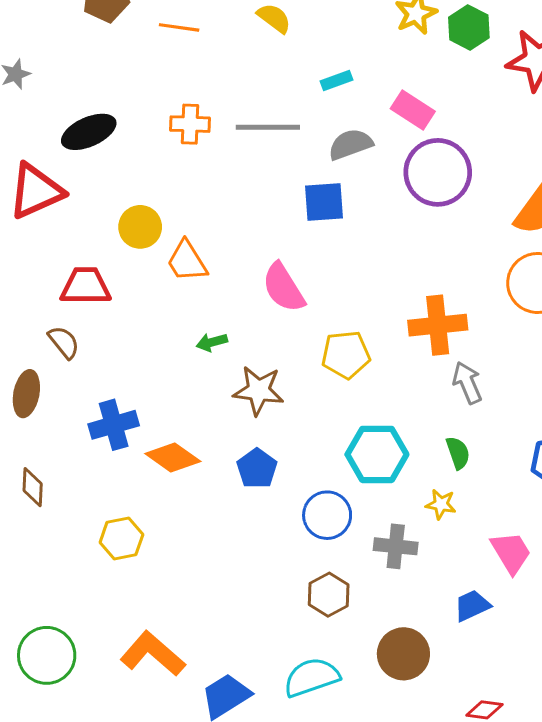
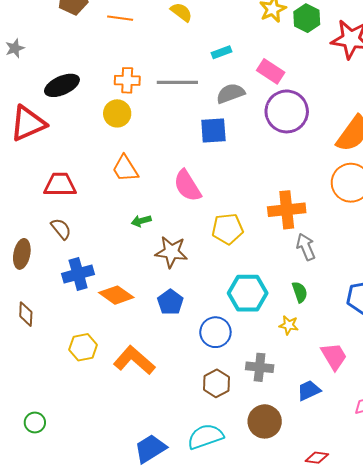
yellow circle: (140, 227) -> (117, 113), moved
brown semicircle: (64, 342) -> (61, 229), moved
gray cross: (396, 546) -> (260, 367), moved
orange L-shape: (153, 654) -> (134, 360), moved
green circle: (47, 655) -> (35, 422), size x0.6

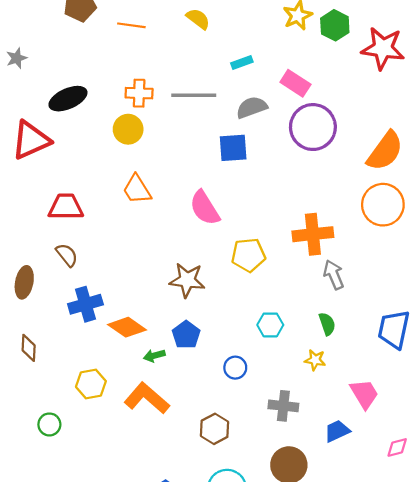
green arrow: (141, 221) -> (154, 356), moved
cyan hexagon: (248, 293) -> (270, 325), size x0.6
blue circle: (215, 332) -> (235, 368), size x0.7
brown hexagon: (216, 383) -> (214, 429), moved
green circle: (35, 422) -> (49, 424), moved

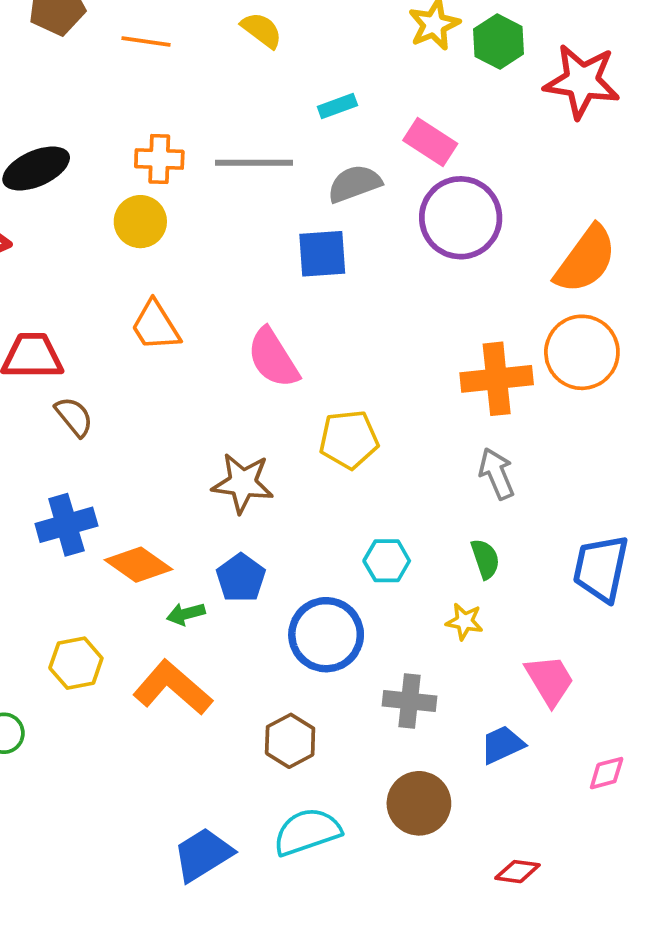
orange cross: (313, 234) -> (497, 379), moved
brown semicircle: (67, 255) -> (74, 417), moved
blue circle: (235, 368) -> (326, 635), size x1.8

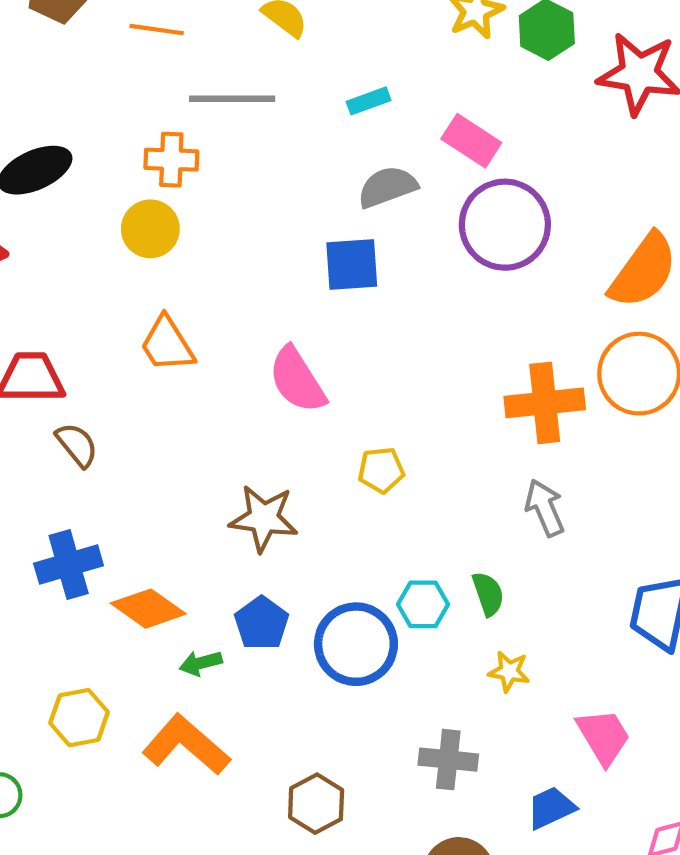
gray line: (254, 163) -> (232, 99), moved
yellow pentagon: (349, 439) -> (381, 470), size x0.7
green semicircle: (485, 559) -> (488, 594), moved
blue circle: (326, 635) -> (356, 644), moved

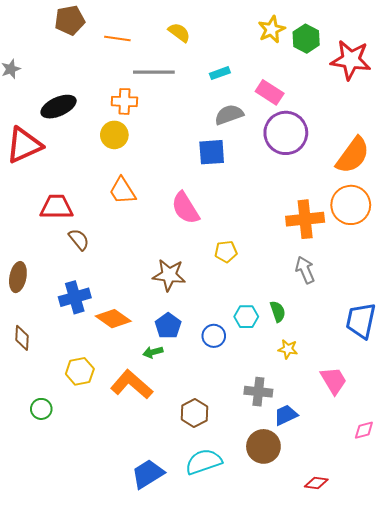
blue circle: (356, 644) -> (214, 336), size x0.6
green arrow: (201, 663) -> (153, 352), moved
blue trapezoid: (551, 808) -> (286, 415), moved

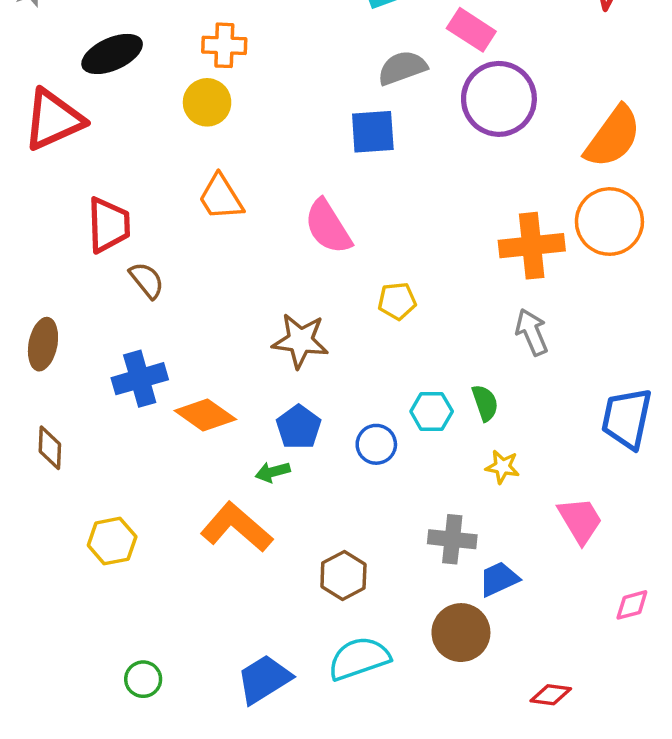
red trapezoid: (56, 207) -> (109, 225), turned 88
yellow hexagon: (80, 371) -> (112, 541), moved
green circle: (41, 409) -> (143, 679), moved

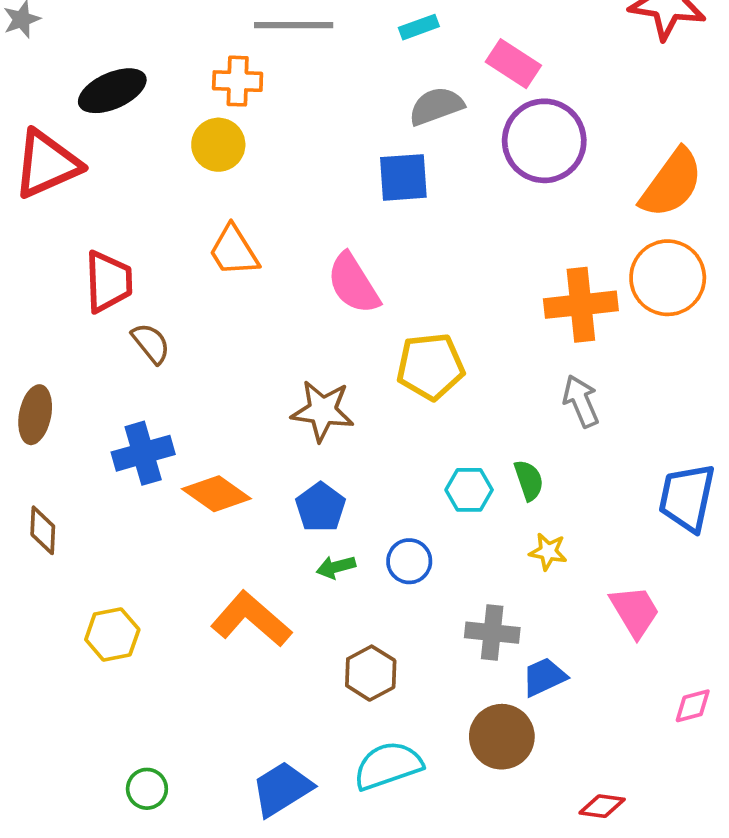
yellow pentagon: (397, 301) -> (430, 366), size x1.6
blue circle: (376, 444) -> (409, 561), moved
green arrow: (273, 472) -> (336, 567), moved

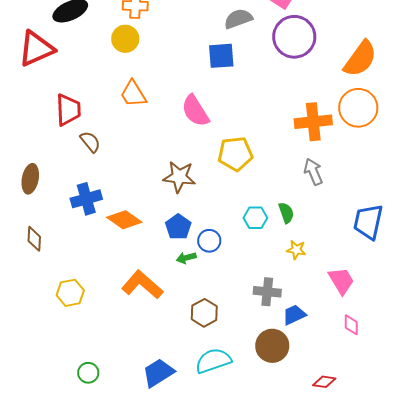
blue circle: (409, 561) -> (209, 241), moved
pink diamond: (693, 706) -> (351, 325), moved, turned -75

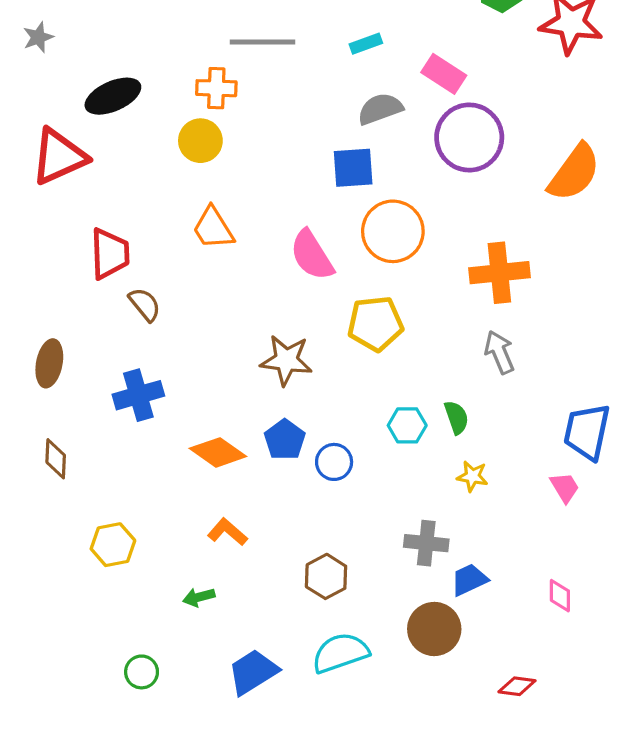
orange circle: (358, 108) -> (393, 231), moved
orange diamond: (124, 220) -> (218, 452), moved
green arrow: (186, 258) -> (199, 597), moved
pink trapezoid: (341, 281) -> (565, 487), moved, size x0.7
orange L-shape: (142, 285) -> (227, 532), size x0.6

